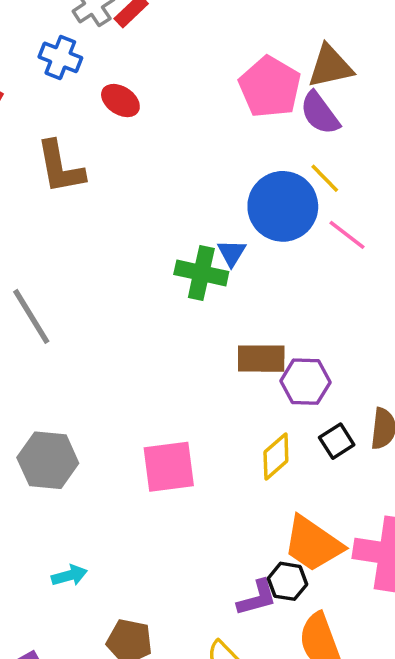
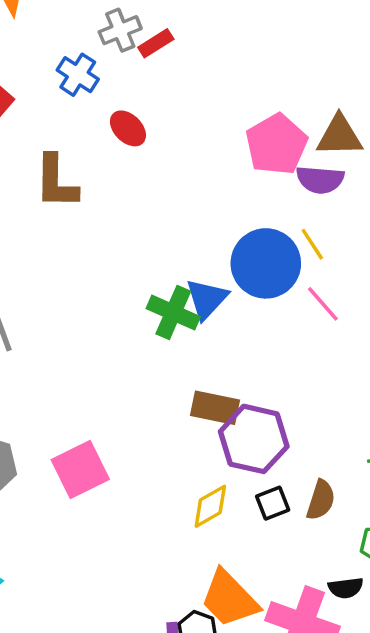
purple semicircle: (320, 113) -> (320, 180), turned -60
blue triangle: (232, 253) -> (207, 299), size x1.5
purple hexagon: (305, 382) -> (254, 439), size x1.4
pink square: (169, 467) -> (80, 470), moved, turned -30

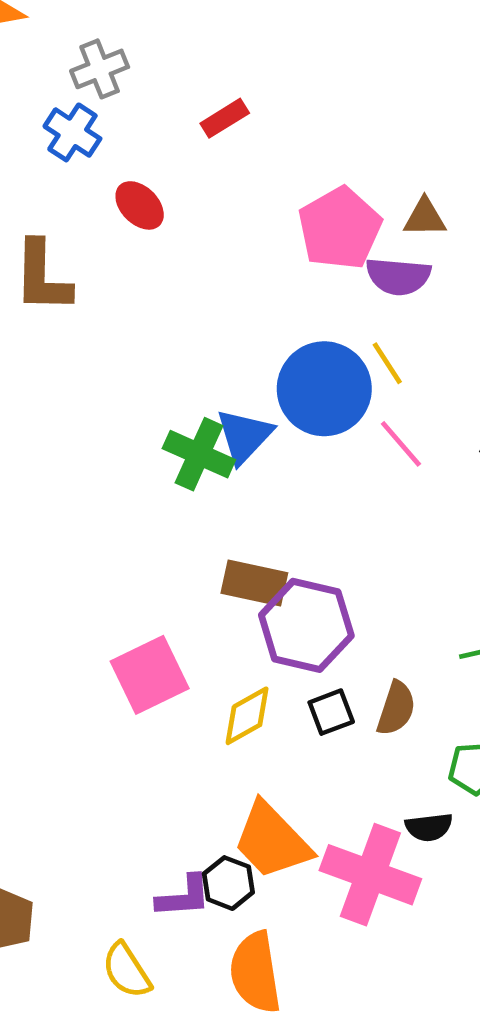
gray cross: (120, 30) -> (100, 69), moved
red rectangle: (156, 43) -> (225, 118), moved
brown triangle: (339, 136) -> (425, 218), size x0.7
pink square: (80, 470) -> (150, 675), moved

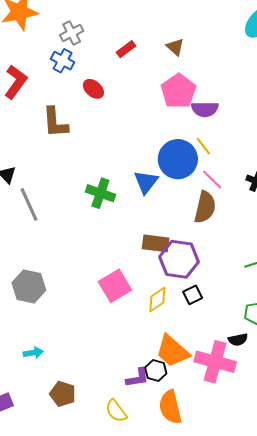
brown triangle: (425, 218) -> (175, 47), moved, turned 48
green cross: (199, 454) -> (100, 193), moved
brown semicircle: (396, 708) -> (205, 207), moved, size x1.4

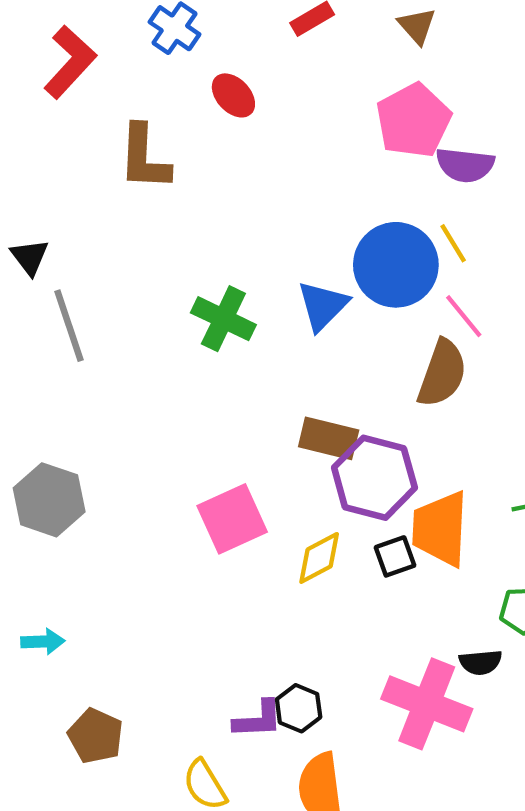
orange trapezoid: (172, 351) -> (440, 529), moved, turned 45

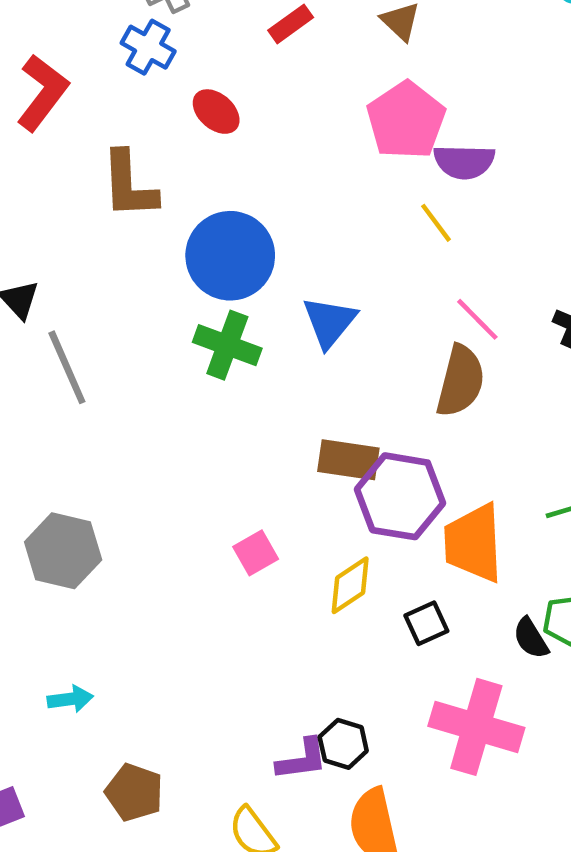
yellow line: (453, 243) -> (436, 223), moved
blue circle: (396, 265) -> (230, 256), moved
pink square: (232, 519) -> (256, 553), size x0.6
black square: (395, 556) -> (426, 623), moved
black semicircle: (481, 662) -> (531, 638), moved, turned 69

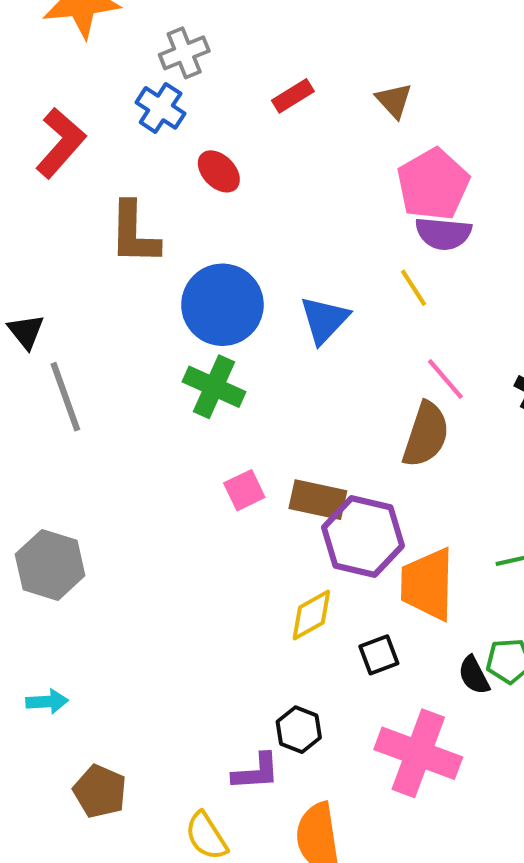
pink pentagon: (406, 120) -> (433, 184), moved
blue triangle: (329, 322) -> (324, 320), moved
pink square: (256, 553) -> (244, 490), moved
black hexagon: (343, 744) -> (299, 730), moved

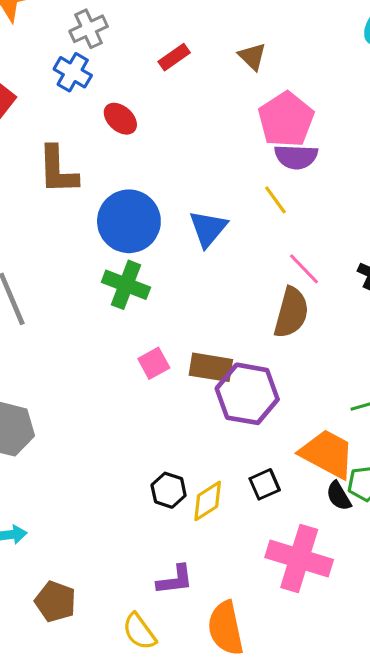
orange trapezoid: (427, 584) -> (327, 454), moved, turned 120
yellow diamond: (311, 615) -> (208, 501), moved
black hexagon: (299, 730) -> (169, 490), moved

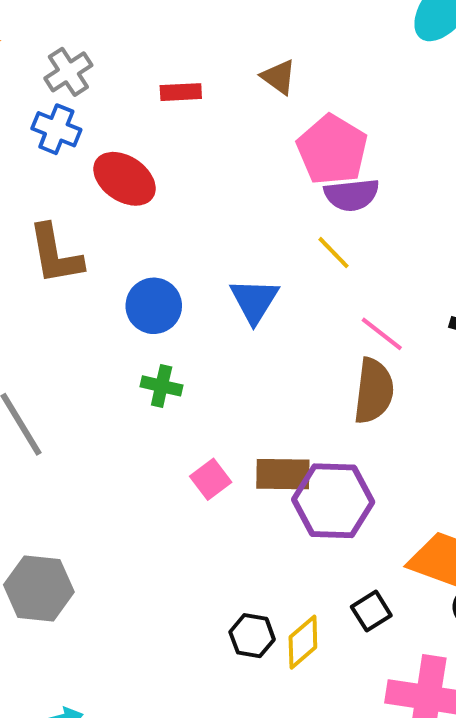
red rectangle: (174, 57) -> (181, 92), turned 40
red ellipse: (120, 119) -> (124, 179), size x1.4
blue circle: (129, 221) -> (154, 306), size x0.7
green cross: (126, 285) -> (162, 386), size x0.7

